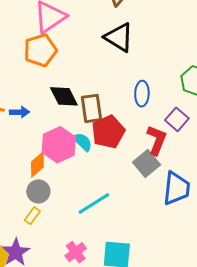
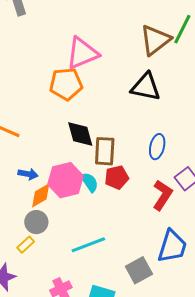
black triangle: (119, 37) -> (146, 87), turned -32
blue arrow: (20, 112) -> (28, 174), moved
red pentagon: (108, 132) -> (117, 177), size x0.7
gray square: (146, 163) -> (139, 270), moved

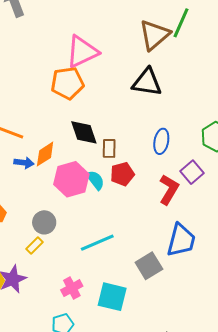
brown rectangle: (105, 151) -> (109, 148), size x0.7
blue arrow: (28, 174) -> (24, 163), moved
orange diamond: (41, 195) -> (45, 154), moved

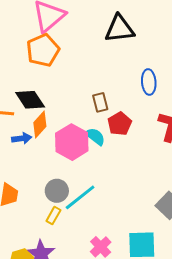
black diamond: (84, 132) -> (30, 100), moved
cyan line: (97, 243) -> (80, 197), moved

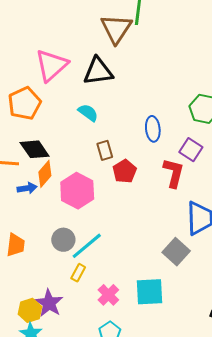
black triangle: (120, 29) -> (98, 71), moved
orange pentagon: (43, 50) -> (25, 103), moved
cyan semicircle: (95, 136) -> (88, 113), moved
yellow rectangle: (53, 216) -> (78, 273), moved

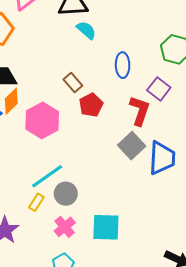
cyan semicircle: (88, 113) -> (86, 30), moved
brown rectangle: (105, 150) -> (73, 83), turned -30
gray circle: (63, 240) -> (66, 194), moved
gray square: (176, 252) -> (132, 146), moved

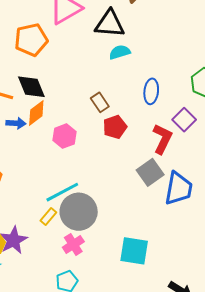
cyan semicircle: (86, 30) -> (120, 52), turned -65
pink hexagon: (42, 120) -> (64, 136), size x0.7
gray circle: (66, 194) -> (79, 212), size x1.6
cyan square: (106, 227) -> (134, 251), moved

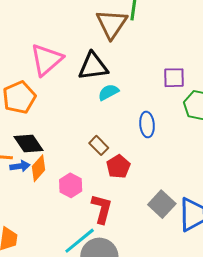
purple square: (184, 120) -> (174, 78), moved, turned -35
blue arrow: (16, 123) -> (20, 166), moved
red L-shape: (162, 139) -> (102, 209), moved

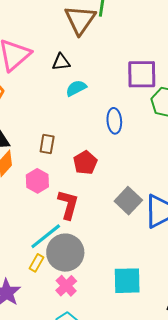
black triangle: (93, 66) -> (61, 62), size x0.6
purple square: (174, 78) -> (142, 74), size x1.4
brown rectangle: (99, 145) -> (47, 144), moved, turned 54

